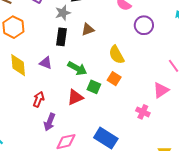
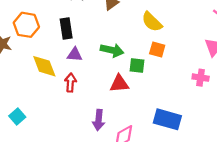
black rectangle: (61, 37) -> (66, 28), moved
red triangle: (75, 97) -> (119, 84), turned 36
red arrow: (39, 99) -> (70, 83), moved

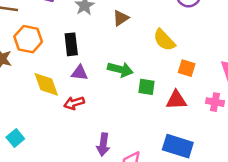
orange square: (157, 50) -> (187, 68), moved
red arrow: (70, 83) -> (74, 103), turned -114
red triangle: (119, 84) -> (176, 100), moved

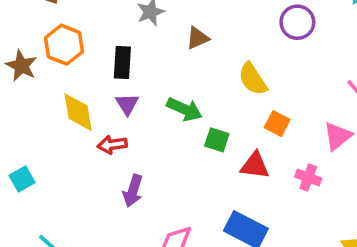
purple triangle: (80, 73) -> (127, 104), turned 42
purple arrow: (103, 144) -> (133, 191), moved

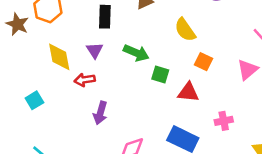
black rectangle: (122, 62) -> (105, 17), moved
pink cross: (308, 178) -> (224, 121), moved, turned -30
cyan square: (22, 179) -> (34, 100), moved

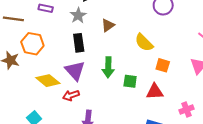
purple triangle: (95, 50) -> (75, 71), size x1.5
green arrow: (136, 53) -> (108, 67), turned 78
yellow diamond: (59, 57) -> (48, 81), turned -30

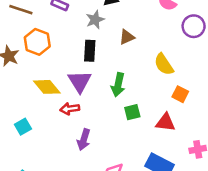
green square: (130, 81) -> (132, 112), moved, turned -32

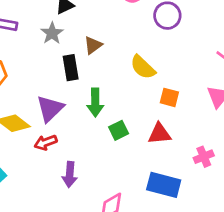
black rectangle: (90, 51) -> (71, 68), moved
purple triangle: (80, 82) -> (50, 109), turned 30

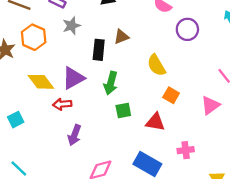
gray star: (52, 33) -> (72, 26), moved

